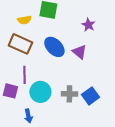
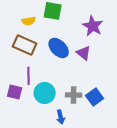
purple star: (88, 25) -> (93, 26), size x1.5
blue arrow: (28, 116) -> (61, 117), moved

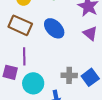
purple triangle: (84, 53) -> (90, 33), moved
cyan circle: (45, 93) -> (33, 83), moved

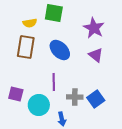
brown rectangle: (20, 25) -> (26, 47), turned 75
purple line: (24, 56) -> (54, 82), moved

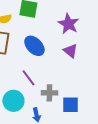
purple line: (54, 82) -> (28, 78), turned -36
blue square: (96, 99) -> (70, 105), moved, turned 36

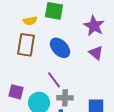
gray cross: (49, 93) -> (65, 98), moved

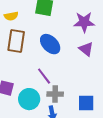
yellow semicircle: (30, 21) -> (11, 16), moved
purple star: (94, 26) -> (84, 22), turned -30

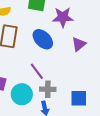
purple star: (84, 22) -> (63, 17), moved
purple triangle: (86, 49) -> (79, 44), turned 42

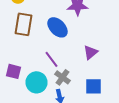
purple triangle: (79, 44) -> (90, 52), moved
gray cross: (48, 89) -> (62, 77), turned 35

